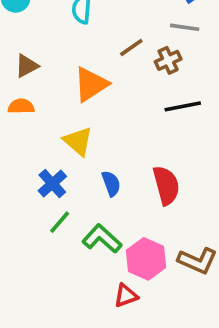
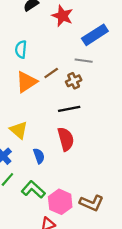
orange triangle: (91, 84) -> (27, 82), moved
black line: (183, 106) -> (69, 109), moved
red semicircle: (166, 185) -> (66, 139), moved

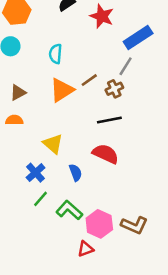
gray line: (84, 61) -> (126, 66), turned -66
red semicircle: (66, 139) -> (106, 154), turned -50

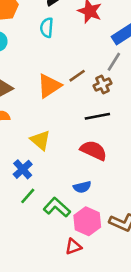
cyan semicircle: (56, 54) -> (47, 28), moved
blue semicircle: (76, 173) -> (82, 187), moved, turned 96

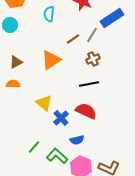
gray line: (114, 62) -> (92, 35), moved
brown line: (77, 76) -> (73, 39), moved
blue cross: (23, 169) -> (61, 118), moved

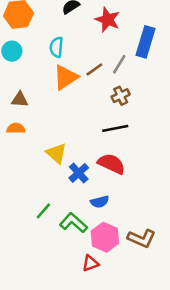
cyan semicircle: (49, 14) -> (56, 47), moved
blue rectangle: (112, 18) -> (145, 42), turned -40
orange triangle: (51, 60) -> (66, 77), moved
brown triangle: (16, 62) -> (20, 100), turned 32

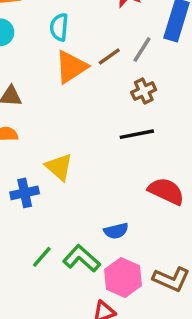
red semicircle: (111, 164) -> (166, 191), moved
blue cross: (79, 173) -> (25, 193), moved, turned 30
green line: (43, 211) -> (42, 257), moved

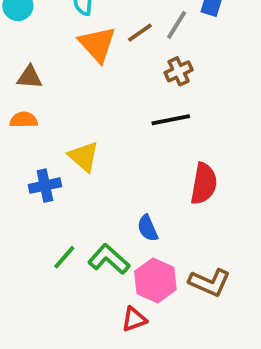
orange triangle: (71, 67) -> (97, 44), turned -39
red semicircle: (166, 191) -> (204, 184), turned 75
blue semicircle: (116, 231) -> (148, 228), turned 80

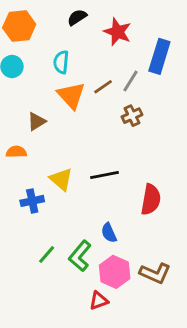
brown triangle: (29, 77) -> (37, 121), moved, turned -36
black line: (171, 120) -> (105, 175), moved
green L-shape: (109, 259) -> (80, 256), turned -92

